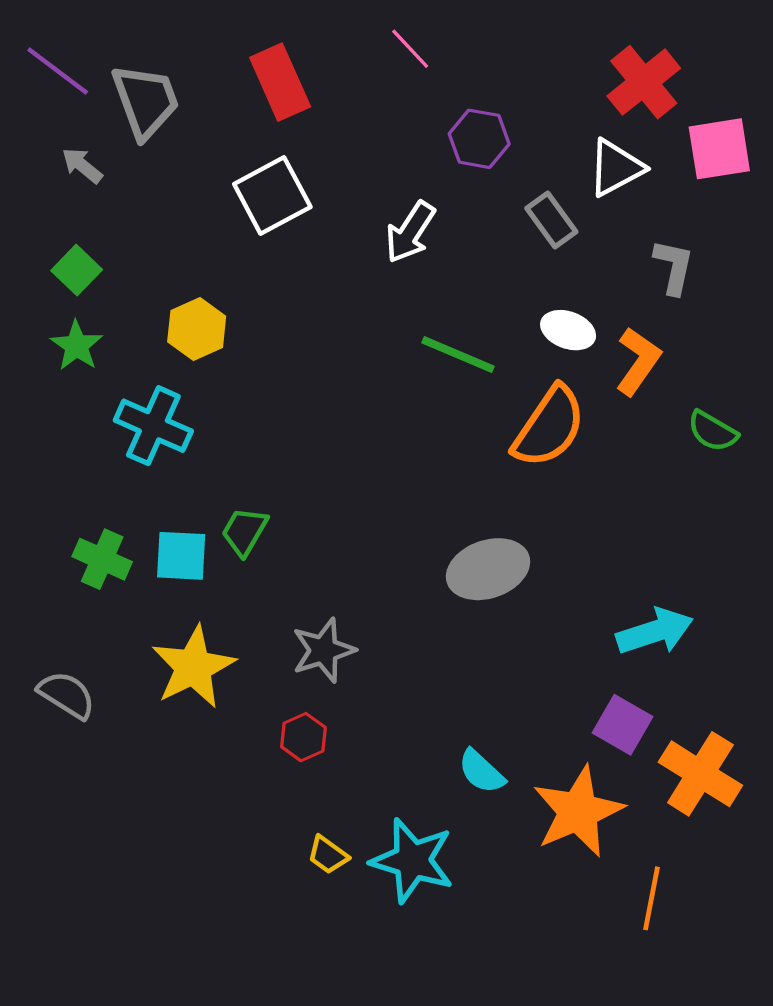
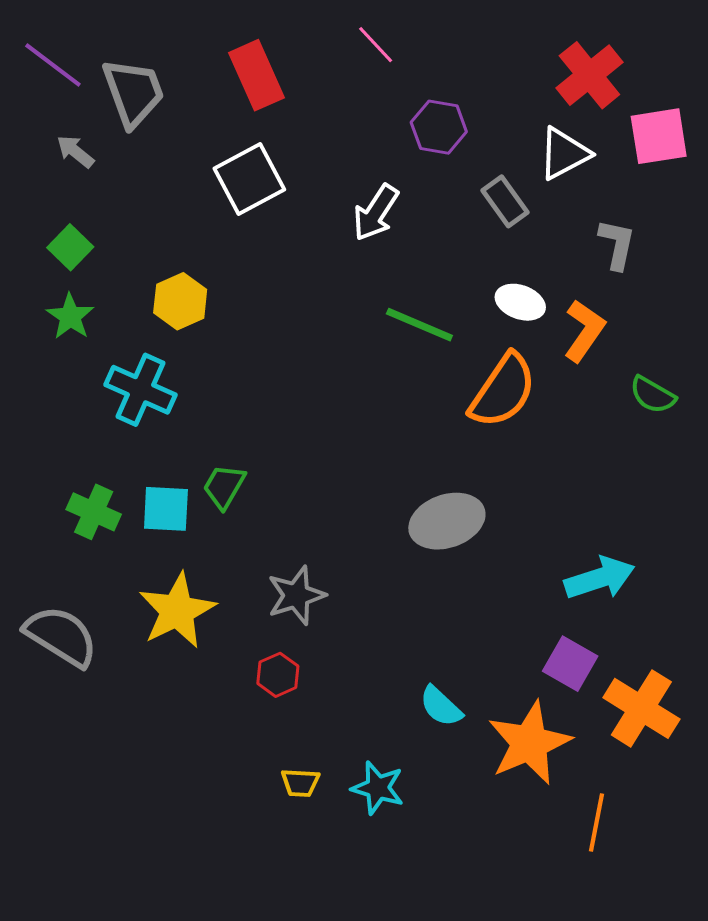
gray semicircle: (67, 695) -> (61, 636), size x1.4
yellow trapezoid: (328, 855) -> (300, 783), turned -33
cyan star: (412, 861) -> (378, 788), size x0.7

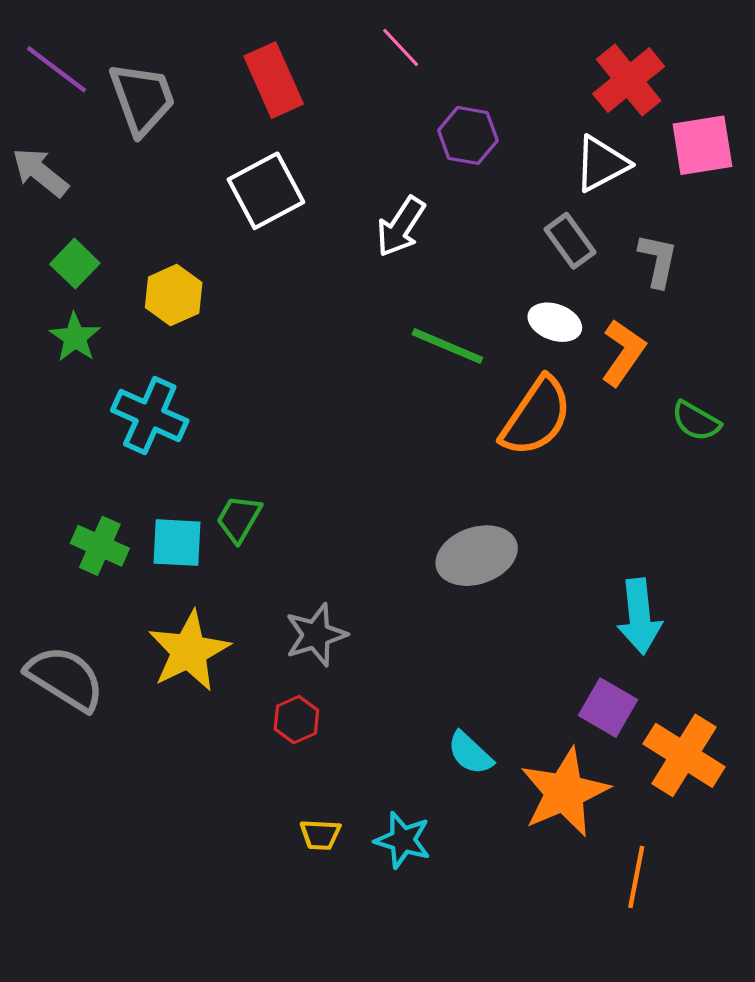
gray arrow: (75, 152) -> (40, 172), moved, size x1.4
gray rectangle: (505, 201) -> (570, 241), moved
yellow hexagon: (180, 301) -> (174, 295), moved
cyan arrow: (600, 578) -> (639, 616), turned 102

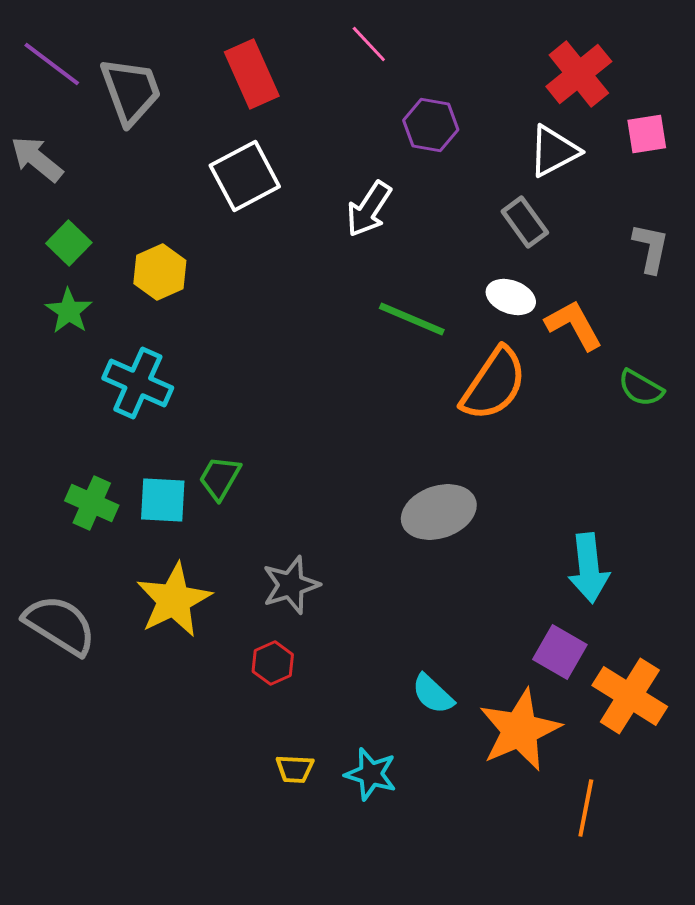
pink square: (702, 145) -> (647, 134), size x0.7
gray L-shape: (658, 260) -> (651, 248), moved
orange L-shape: (623, 353) -> (574, 325), turned -64

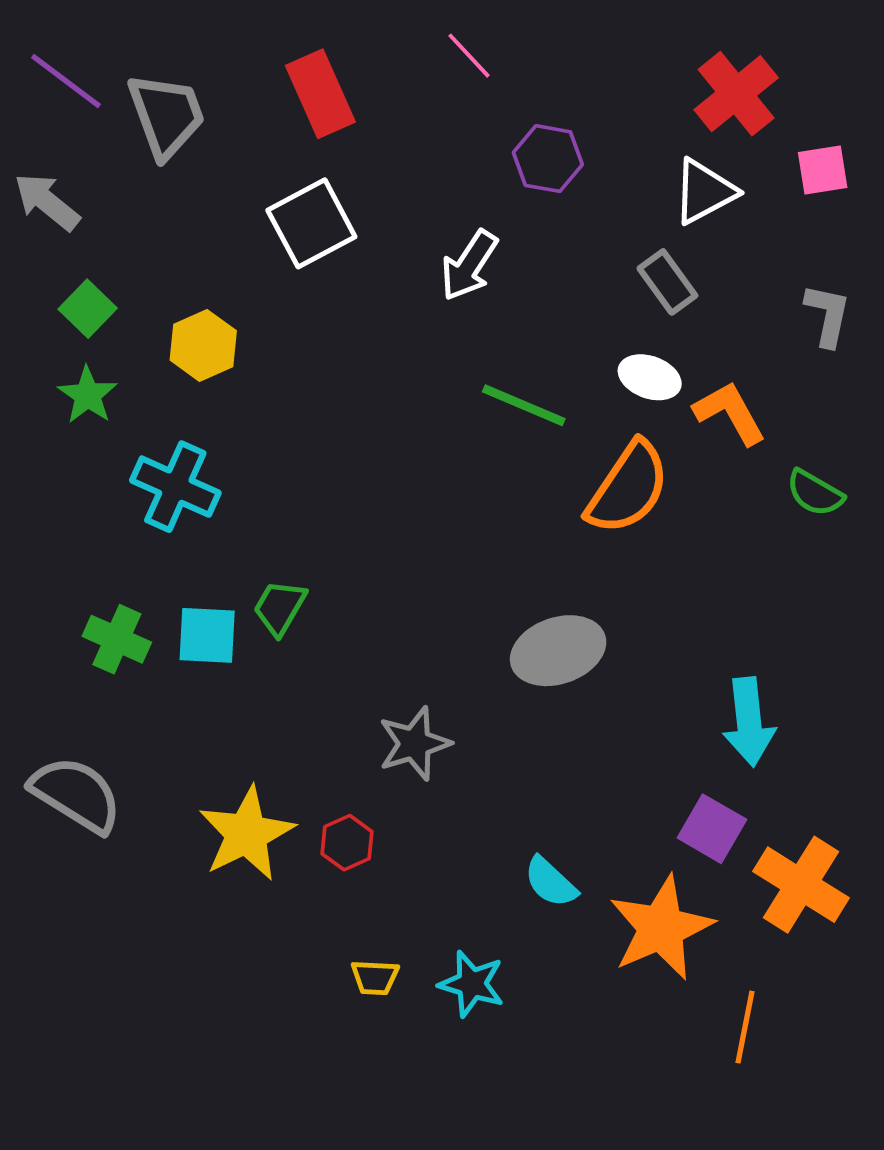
gray star: (291, 585) -> (414, 743), moved
yellow star: (174, 600) -> (247, 834), moved

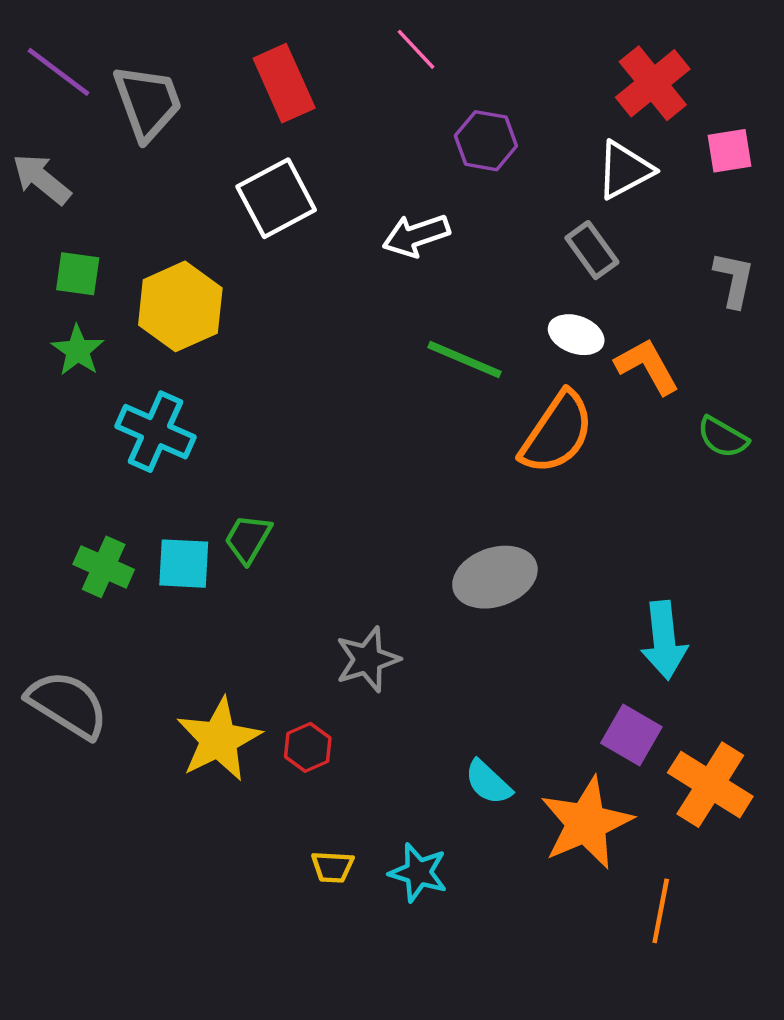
white arrow: (469, 265) -> (416, 235), turned 38
green square: (88, 309) -> (78, 274), turned -36
yellow hexagon: (203, 345) -> (180, 306), size x1.4

